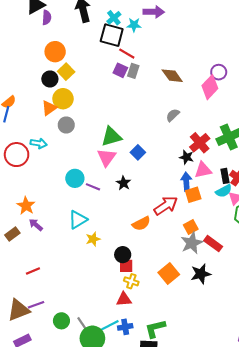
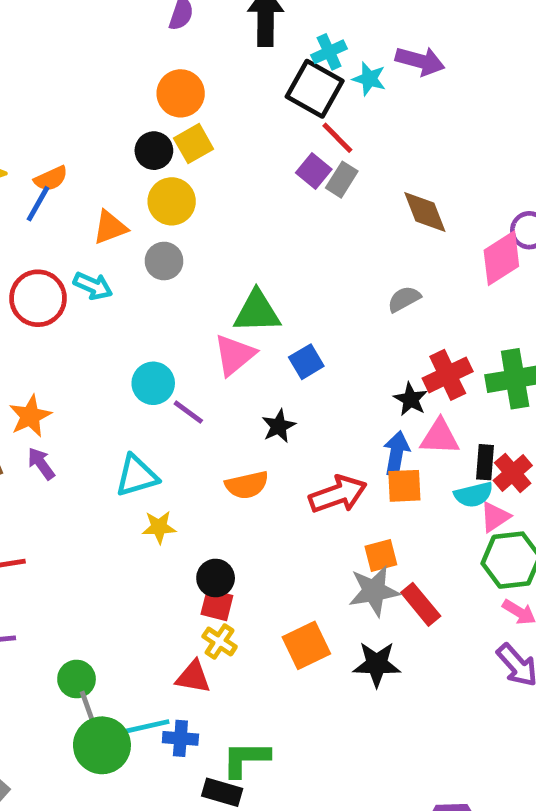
orange triangle: (49, 108) -> (110, 227), moved
black star: (123, 183) -> (279, 426), moved
orange semicircle: (141, 224) -> (247, 485), moved
green circle: (61, 321) -> (77, 679), moved

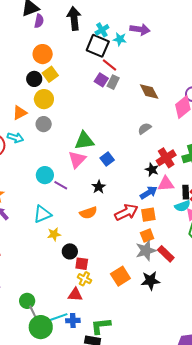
blue arrow: (396, 453) -> (149, 193), turned 54
orange square: (404, 486) -> (148, 215), moved
black circle: (216, 578) -> (70, 251), moved

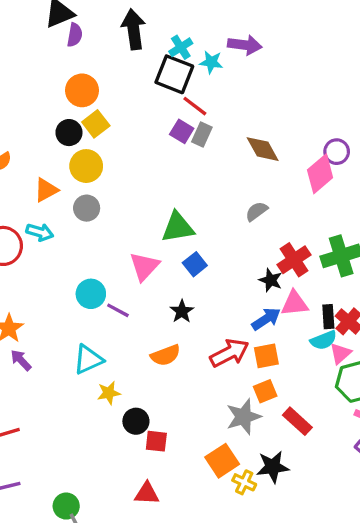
green triangle: (84, 141) -> (178, 227), moved
gray star: (146, 251) -> (244, 417), moved
yellow cross: (84, 279) -> (244, 482), moved

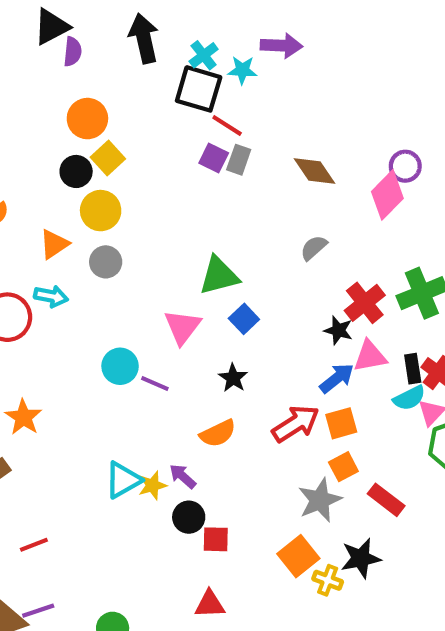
cyan triangle: (88, 359) -> (123, 480), moved
purple arrow: (21, 360) -> (183, 476), moved

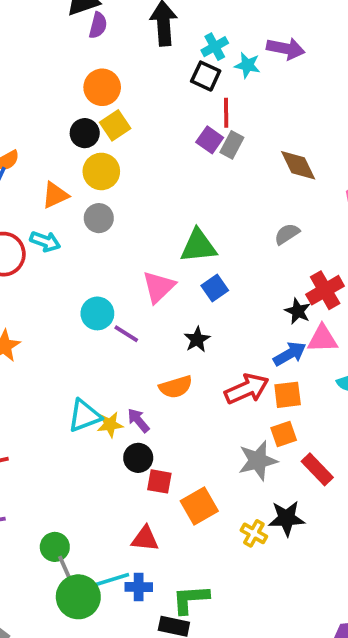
black square: (199, 89) -> (206, 76), size x0.7
red line: (227, 126) -> (226, 113), turned 48
orange square: (298, 556) -> (199, 506), moved

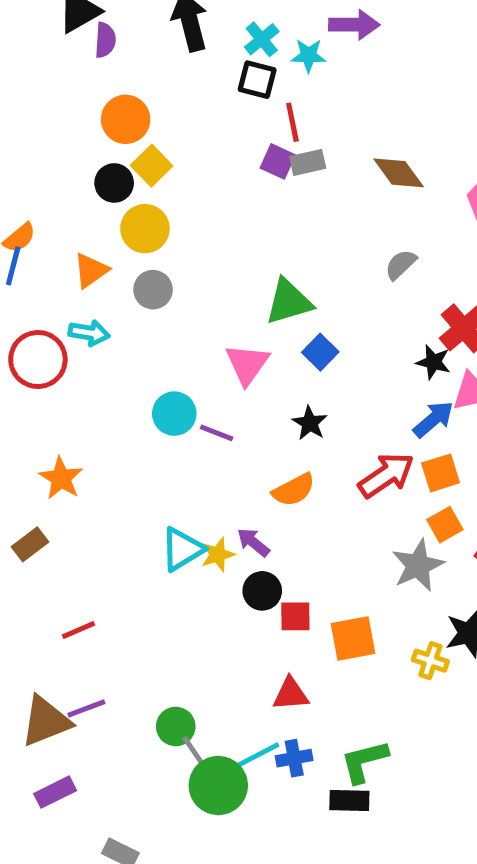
gray rectangle: (232, 145) -> (308, 162), turned 60
orange square: (199, 506) -> (353, 639), turned 30

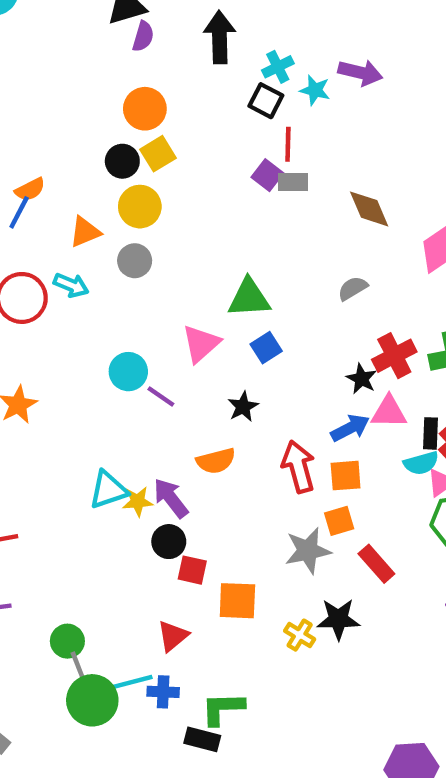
red arrow: (386, 475) -> (298, 467), turned -84
purple arrow: (253, 542) -> (171, 498), size x1.4
red triangle: (291, 694) -> (173, 636), turned -48

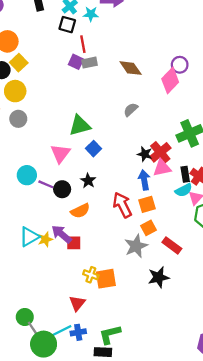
red cross: (394, 356) -> (160, 152), moved
blue arrow: (350, 428) -> (144, 180), turned -60
black circle: (169, 542) -> (62, 189), moved
red square: (192, 570) -> (74, 243), moved
yellow cross: (300, 635) -> (91, 275), moved

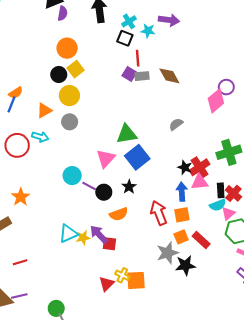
brown diamond: (131, 68) -> (169, 76), moved
blue square: (94, 149) -> (137, 157), size x1.6
red rectangle: (172, 245) -> (201, 240), moved
black star: (159, 277) -> (185, 265), moved
red triangle: (77, 303) -> (107, 284), moved

